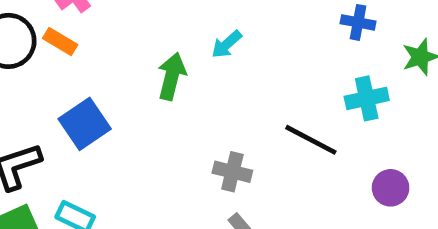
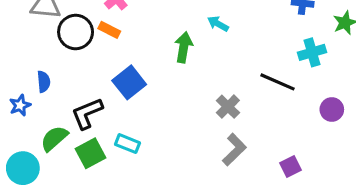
cyan arrow: (227, 44) -> (218, 24), turned 75
gray cross: (232, 172) -> (228, 107), turned 35

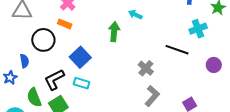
black circle: (76, 32) -> (43, 40), moved
green semicircle: (54, 138) -> (34, 97), turned -66
cyan rectangle: (127, 144) -> (81, 83), moved

